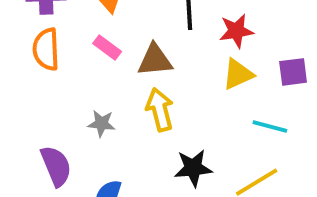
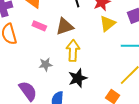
yellow arrow: (160, 110) -> (73, 51), turned 30
black star: (193, 168) -> (78, 78), moved

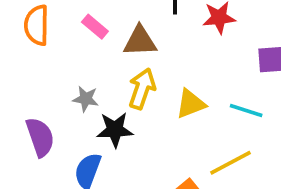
yellow triangle: (108, 24) -> (191, 104), moved
black star: (78, 78) -> (115, 130), moved

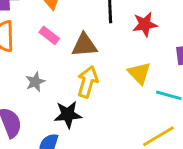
gray star: (86, 99) -> (35, 82), moved, turned -30
yellow triangle: (191, 104) -> (139, 73), moved, turned -50

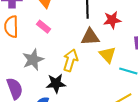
brown triangle: (84, 45) -> (90, 37), moved
gray star: (35, 82) -> (33, 60), size x1.5

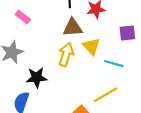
yellow arrow: (70, 60) -> (66, 54), moved

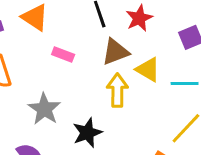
pink rectangle: (23, 17) -> (63, 55), moved

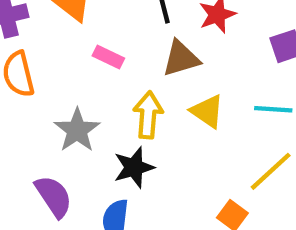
yellow triangle: (148, 70) -> (207, 111), moved
yellow arrow: (117, 90) -> (148, 115), moved

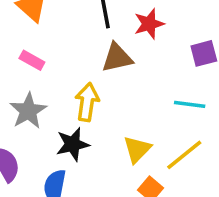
pink rectangle: (108, 57) -> (32, 60), moved
yellow triangle: (207, 111) -> (137, 149), moved, turned 36

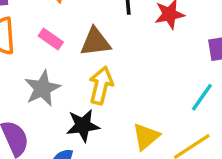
brown triangle: (117, 58) -> (95, 42), moved
cyan line: (190, 104) -> (202, 97), turned -68

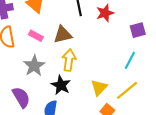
black star: (83, 126) -> (61, 85), turned -30

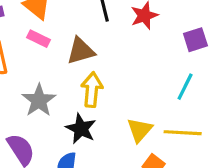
pink rectangle: (36, 36) -> (38, 39), moved
yellow line: (127, 90) -> (183, 133), turned 45

